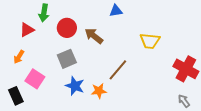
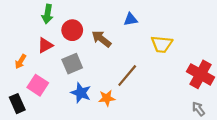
blue triangle: (116, 11) -> (130, 19), moved
red triangle: (27, 30) -> (45, 45), moved

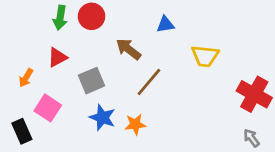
red circle: (72, 30) -> (92, 16), moved
brown line: (127, 75) -> (149, 82), moved

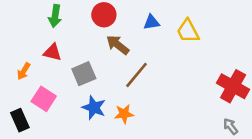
red circle: (92, 16) -> (104, 15), moved
yellow trapezoid: (205, 56) -> (188, 31), moved, turned 56
red triangle: (57, 57) -> (52, 52), turned 42

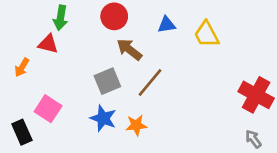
red triangle: (52, 52) -> (48, 44), moved
orange arrow: (24, 71) -> (22, 67), moved
gray square: (84, 74) -> (107, 81), moved

